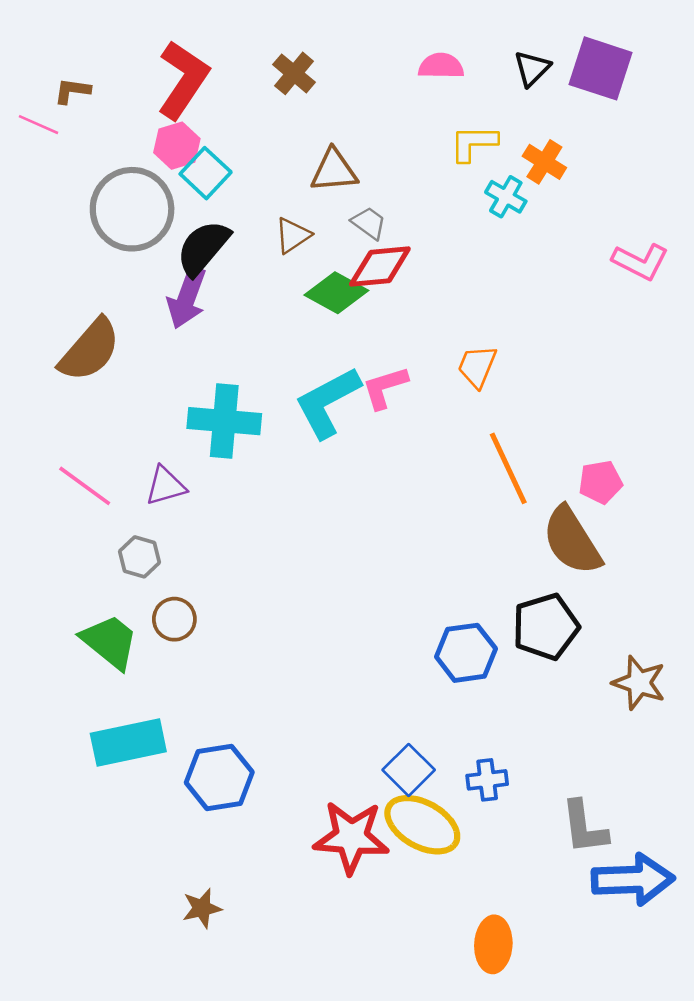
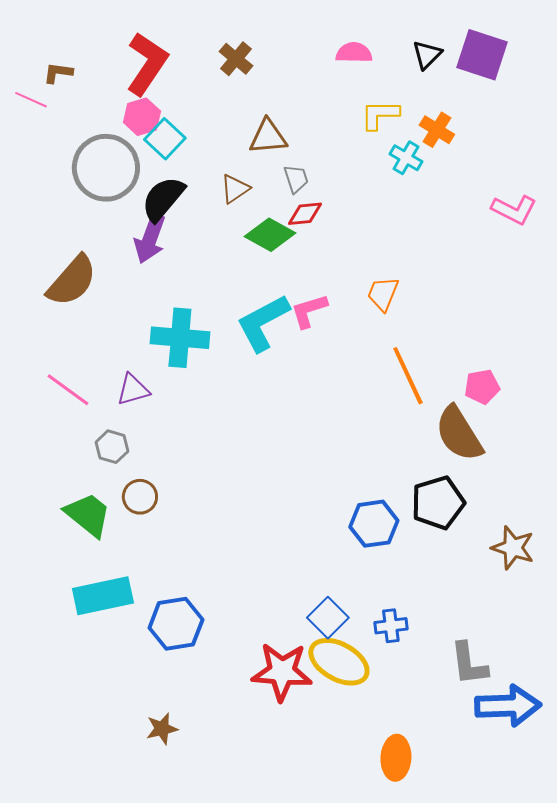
gray trapezoid: (369, 223) -> (296, 179), turned 36
red diamond: (380, 267) -> (305, 214), size x0.7

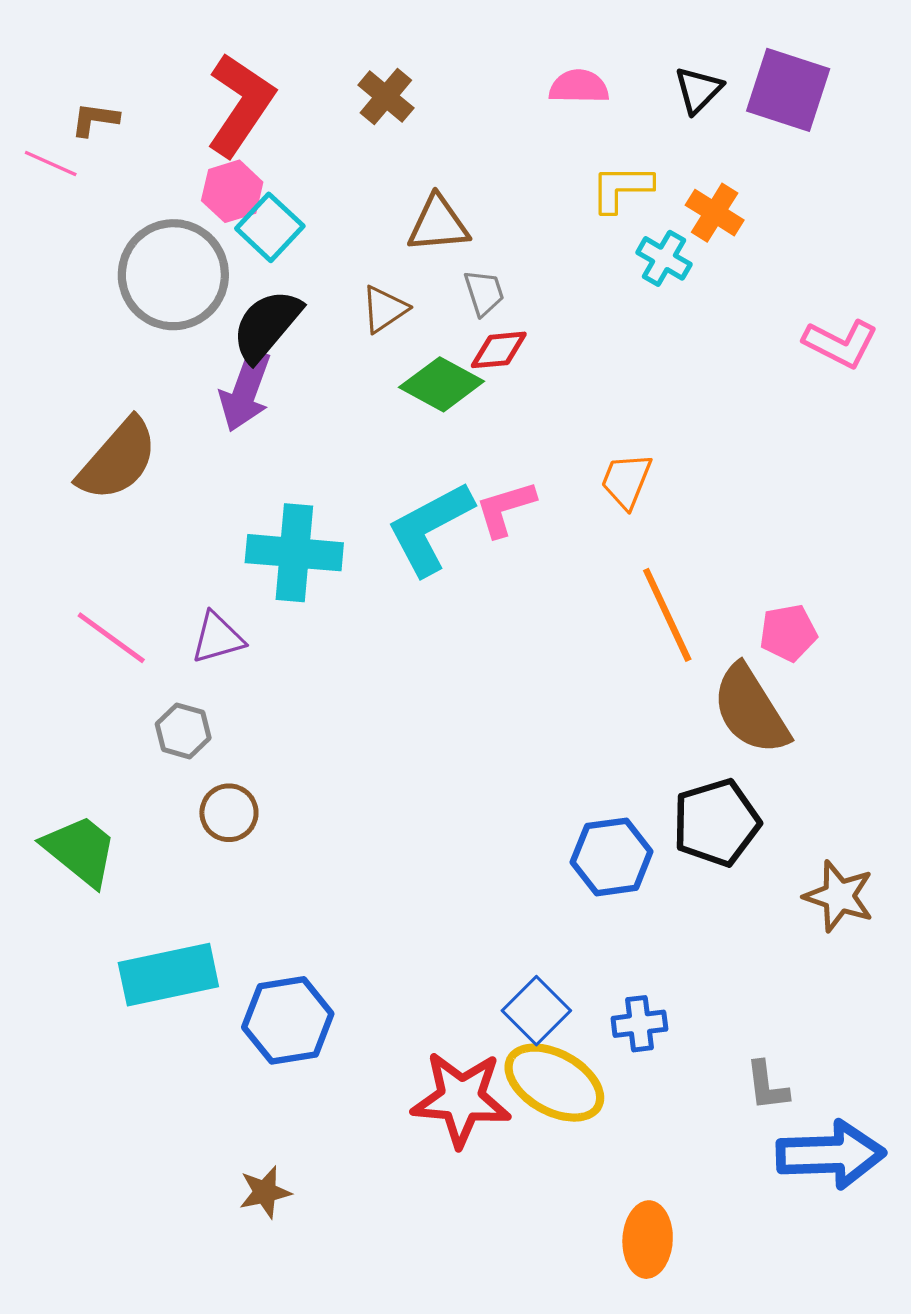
green trapezoid: (88, 515) -> (80, 850), moved
gray L-shape: (469, 664) -> (767, 1086), size x0.7

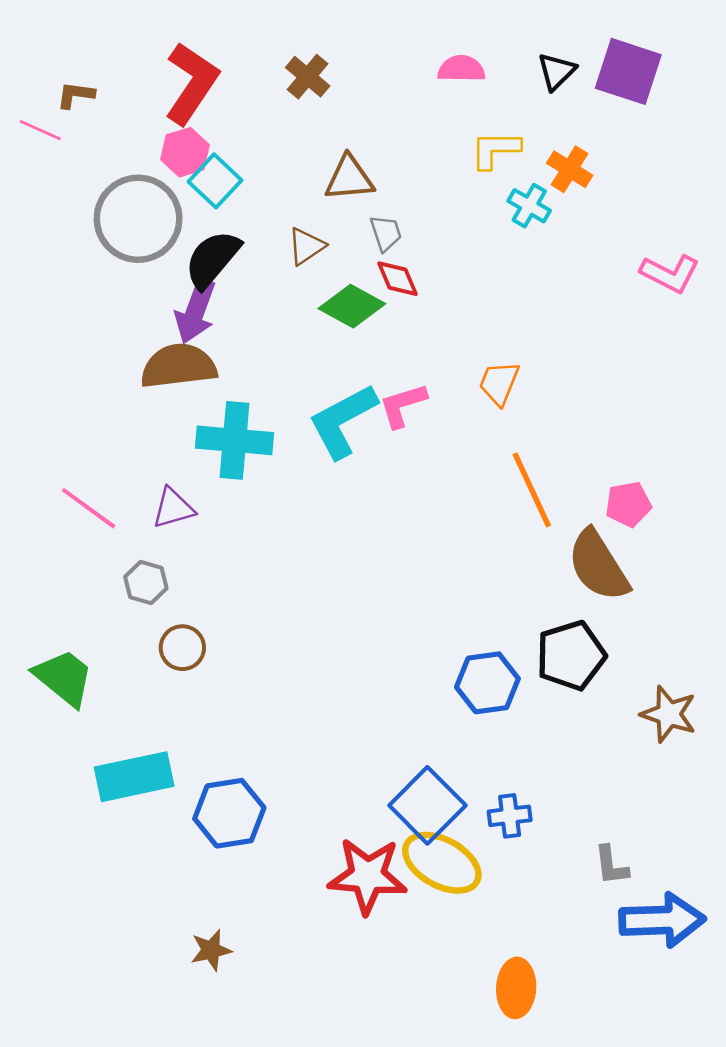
red diamond: (499, 350) -> (397, 279), turned 72
brown semicircle: (118, 460) -> (178, 366), moved, turned -138
blue square: (536, 1011) -> (427, 805), size x1.4

